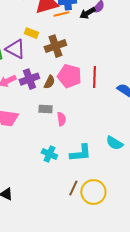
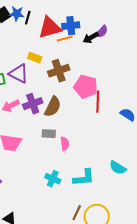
pink pentagon: (69, 76) -> (86, 87), moved
brown semicircle: (49, 82) -> (53, 107), size x1.5

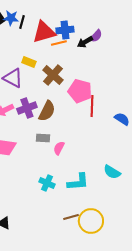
brown cross: (59, 71) -> (53, 75), turned -30
pink semicircle: (65, 144) -> (59, 148), turned -144
brown line: (77, 213) -> (71, 217), turned 49

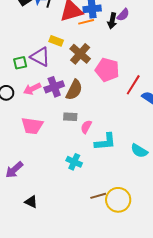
black arrow: (85, 42) -> (112, 21), turned -49
red line: (92, 106) -> (133, 85), moved, turned 30
cyan L-shape: (78, 182) -> (105, 142), moved

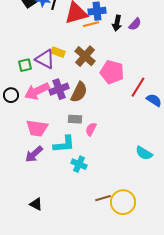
purple semicircle: (123, 15) -> (135, 24), moved
yellow rectangle: (56, 41) -> (58, 52), moved
pink arrow: (32, 89) -> (37, 91), size x1.4
cyan L-shape: (105, 142) -> (64, 144), moved
purple arrow: (14, 170) -> (34, 154), moved

